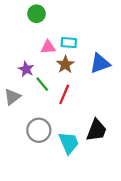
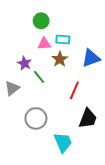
green circle: (37, 14) -> (41, 21), moved
red line: (64, 94) -> (74, 90), moved
cyan trapezoid: (69, 143) -> (63, 142), moved

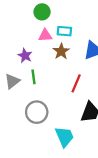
green line: (39, 77) -> (33, 77), moved, turned 32

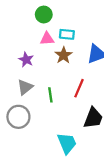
green line: (33, 77) -> (50, 95), moved
gray triangle: (12, 81) -> (25, 87), moved
gray circle: (37, 112) -> (18, 117), moved

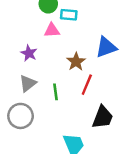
cyan rectangle: (67, 34) -> (69, 15), moved
brown star: (64, 55) -> (76, 62), moved

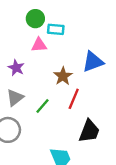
green line: (55, 92) -> (43, 106), turned 49

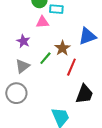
green line: (43, 106) -> (45, 58), moved

